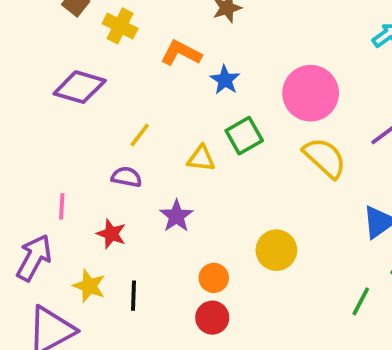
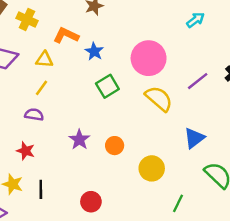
yellow triangle: (201, 158) -> (44, 60), moved
purple star: (176, 216) -> (79, 140), moved
yellow circle: (276, 250) -> (152, 168), moved
orange circle: (214, 278) -> (115, 146), moved
green line: (361, 301) -> (178, 203), moved

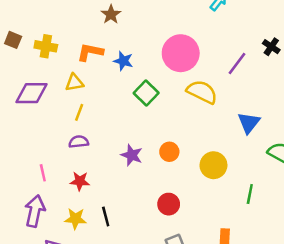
red circle: (91, 202) -> (169, 204), moved

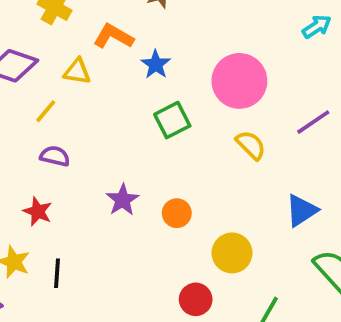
yellow semicircle: (202, 92) -> (251, 145), size x0.7
yellow line: (79, 112) -> (46, 111), moved
red circle: (169, 204) -> (196, 299), moved

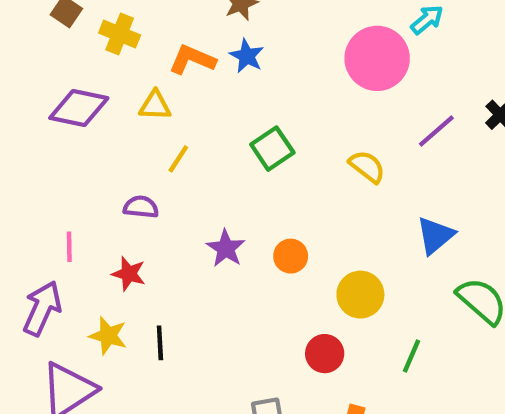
blue star: (156, 64) -> (247, 56), moved
pink circle: (239, 81) -> (377, 58), moved
yellow line: (46, 111) -> (178, 159), moved

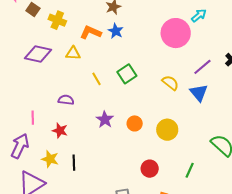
yellow line: (178, 159) -> (96, 79), moved, turned -64
blue triangle: (435, 235) -> (199, 93), moved, turned -30
yellow circle: (360, 295) -> (167, 130), moved

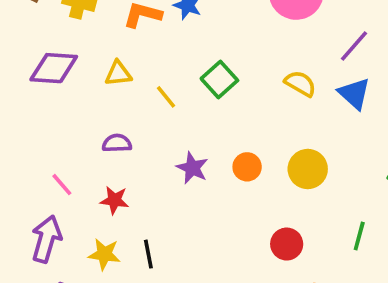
yellow triangle: (73, 53) -> (118, 74), moved
pink line: (33, 118) -> (62, 185), turned -32

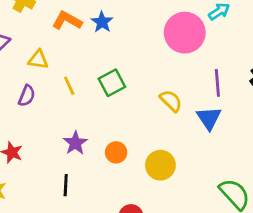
purple line: (354, 46) -> (217, 83), turned -60
purple semicircle: (117, 143) -> (27, 96), moved, turned 100
black line: (148, 254) -> (66, 185), moved

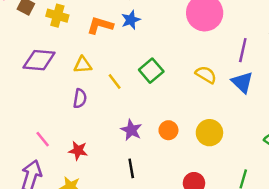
blue star: (102, 22) -> (131, 20), turned 30
purple line: (217, 83) -> (243, 50), turned 30

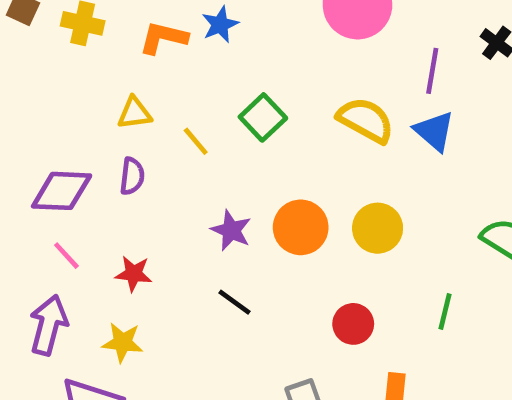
purple diamond: (39, 60) -> (62, 191), moved
yellow semicircle: (206, 75) -> (366, 120), size x1.4
orange circle: (168, 130) -> (301, 227), size x1.5
black line: (131, 168) -> (234, 302), turned -42

